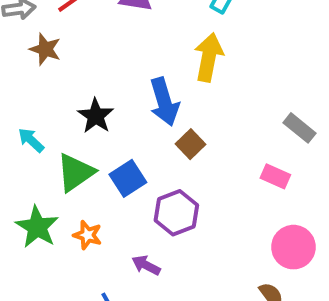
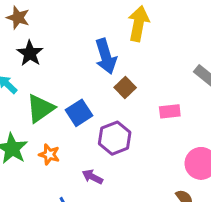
black star: (96, 116) -> (30, 53), moved
pink rectangle: (275, 176) -> (170, 111), moved, turned -30

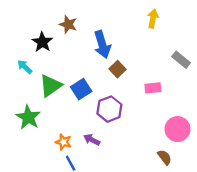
brown star: (18, 18) -> (68, 24), moved
yellow arrow: (139, 24) -> (153, 19), moved, size x0.7
orange star: (49, 154) -> (63, 142), moved

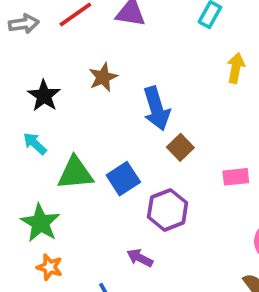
brown star: (68, 24) -> (103, 77), turned 30
black star: (42, 42) -> (44, 96), moved
green triangle: (51, 86) -> (75, 173), turned 30
orange star: (63, 142) -> (50, 267), moved

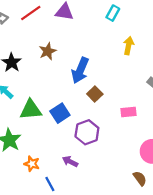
blue arrow: (156, 109) -> (80, 70), turned 40
orange star: (50, 267) -> (32, 164), moved

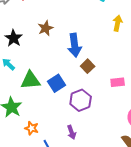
blue arrow: (80, 70) -> (75, 45), turned -30
purple arrow: (70, 161) -> (72, 132), moved, turned -136

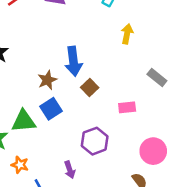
brown star: (46, 28) -> (47, 80), moved
green triangle: (31, 80) -> (24, 121), moved
purple hexagon: (81, 100) -> (95, 141), moved

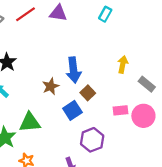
yellow arrow: (127, 34) -> (123, 64), moved
blue square: (51, 109) -> (72, 110), moved
pink circle: (153, 151) -> (143, 116), moved

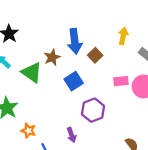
brown square: (88, 93) -> (95, 55), moved
green triangle: (30, 122) -> (32, 72), moved, turned 40

